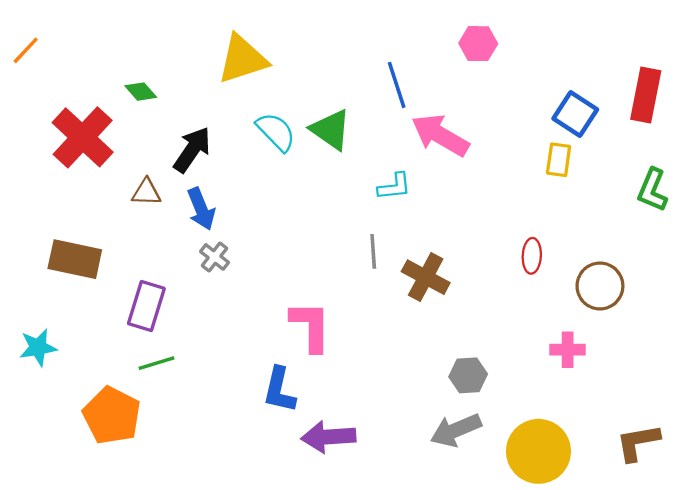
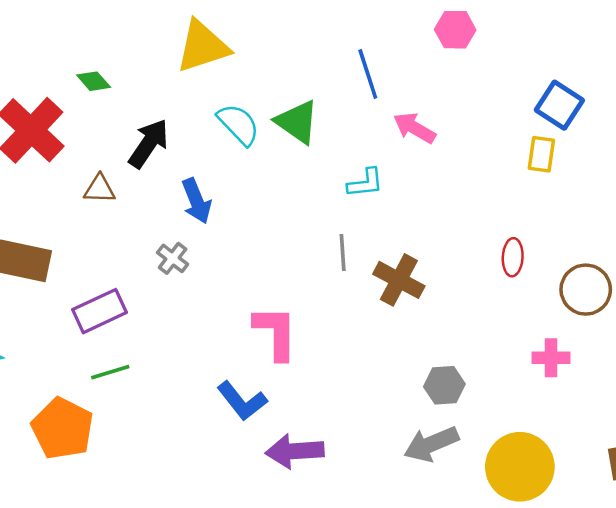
pink arrow: (440, 135) -> (414, 128), size x0.7
blue arrow: (201, 209) -> (197, 201), moved
purple rectangle: (146, 306) -> (100, 311), turned 48
blue L-shape: (279, 390) -> (242, 401), turned -51

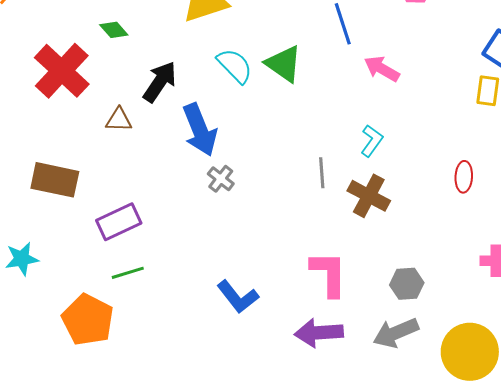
cyan L-shape: (365, 183) -> (372, 141), moved, turned -48
blue arrow: (197, 201) -> (200, 130), size x1.4
gray cross: (173, 258) -> (221, 179), moved
pink L-shape: (276, 333) -> (329, 274), moved
purple arrow: (295, 451) -> (319, 333), moved

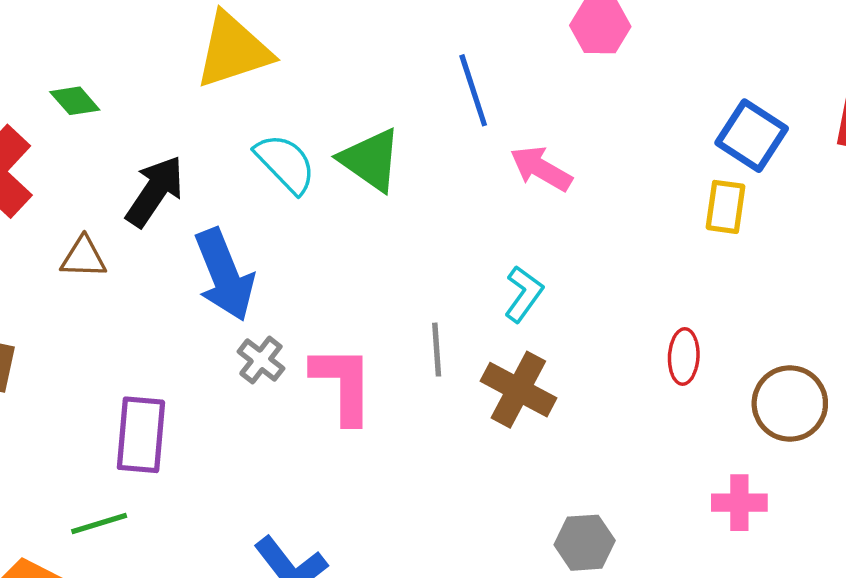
purple rectangle: (119, 222) -> (141, 435), moved, turned -60
pink L-shape: (329, 274) -> (343, 384), moved

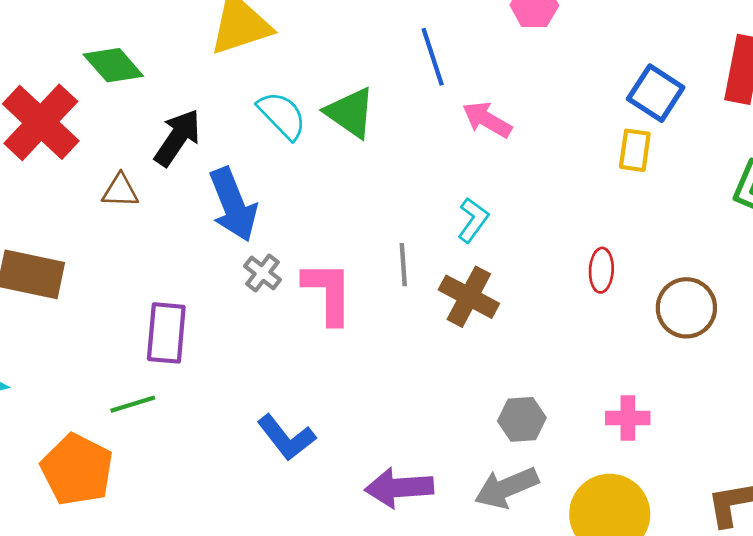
green diamond: (75, 101) -> (113, 65), size x1.5
pink cross: (739, 503) -> (628, 418), moved

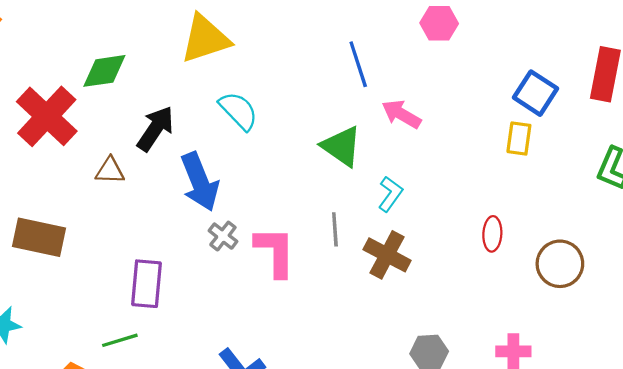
green diamond: (113, 65) -> (104, 71), turned -57
green triangle: (350, 113) -> (342, 146), moved

